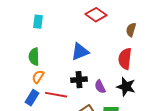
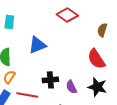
blue triangle: (80, 52) -> (37, 45), moved
red semicircle: (125, 59) -> (96, 59), turned -40

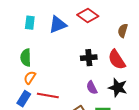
blue triangle: (37, 45) -> (58, 25), moved
black cross: (50, 80) -> (89, 58), moved

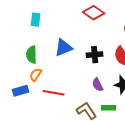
blue triangle: (58, 25) -> (64, 48), moved
blue rectangle: (24, 99) -> (21, 91), moved, turned 42

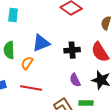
orange semicircle: (36, 75) -> (27, 63), moved

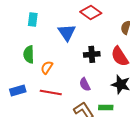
blue triangle: (41, 43) -> (67, 32), moved, turned -42
purple semicircle: (75, 80) -> (85, 84), moved

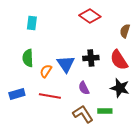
blue triangle: (67, 32) -> (66, 64), moved

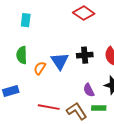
purple semicircle: (84, 88) -> (89, 90), moved
red line: (50, 96) -> (49, 107), moved

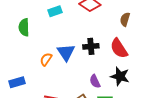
cyan rectangle: (26, 20) -> (55, 11), moved, turned 64
green semicircle: (22, 55) -> (24, 27), moved

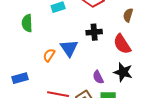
black cross: (91, 46) -> (94, 32), moved

